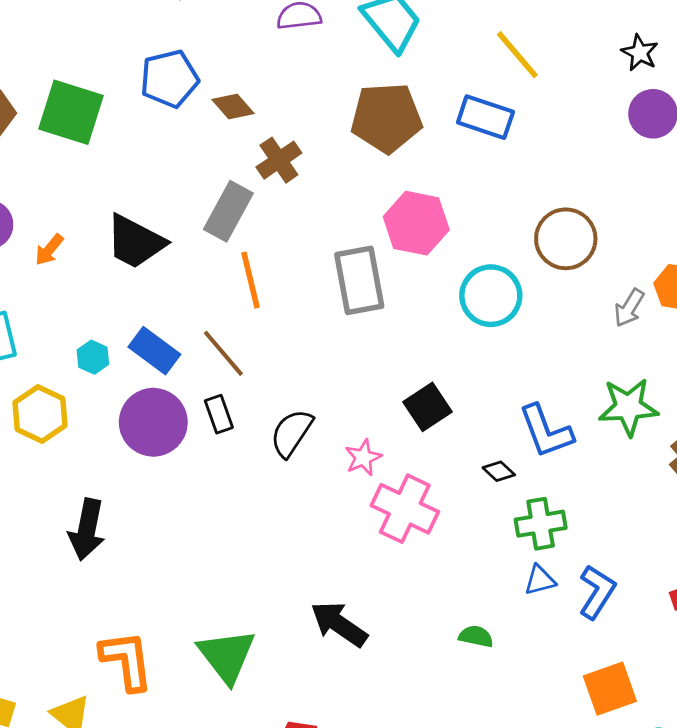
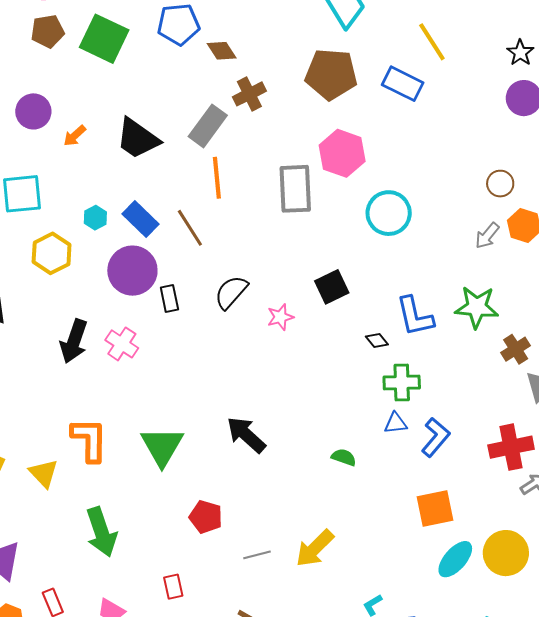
brown circle: (566, 239) -> (500, 184), moved, size x0.6
black rectangle: (219, 414) -> (169, 298), moved
pink cross: (405, 509) -> (122, 344), moved, size x0.7

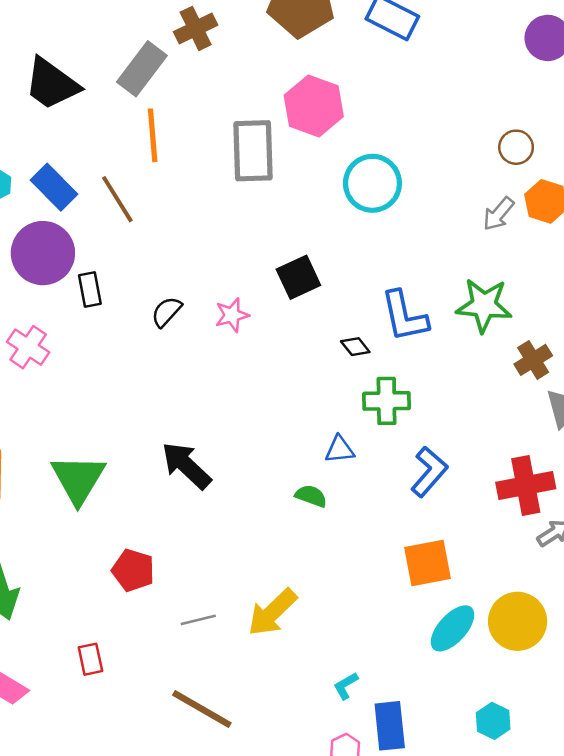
black semicircle: (231, 292) -> (166, 312), moved, size x0.7
blue triangle: (396, 423) -> (340, 450), moved

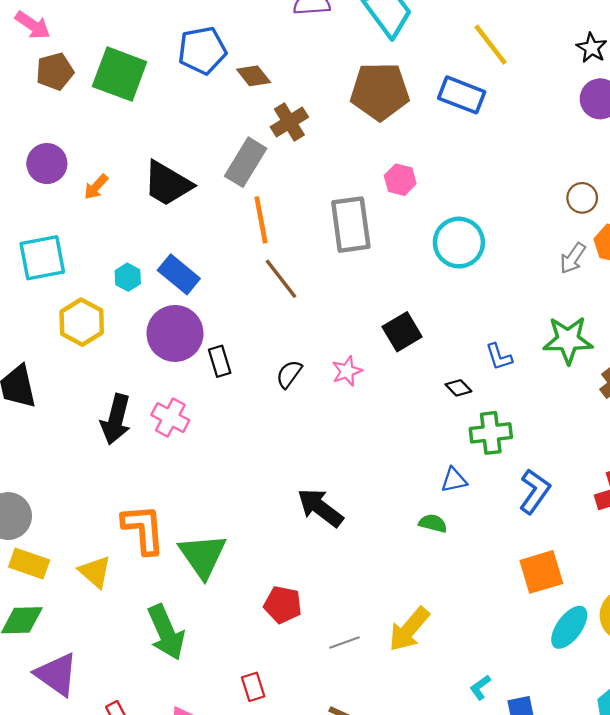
pink hexagon: (314, 106) -> (400, 180), size x0.6
brown line: (117, 199) -> (281, 279), moved
blue L-shape: (404, 316) -> (499, 357), size x0.6
green triangle: (78, 479) -> (203, 556), moved

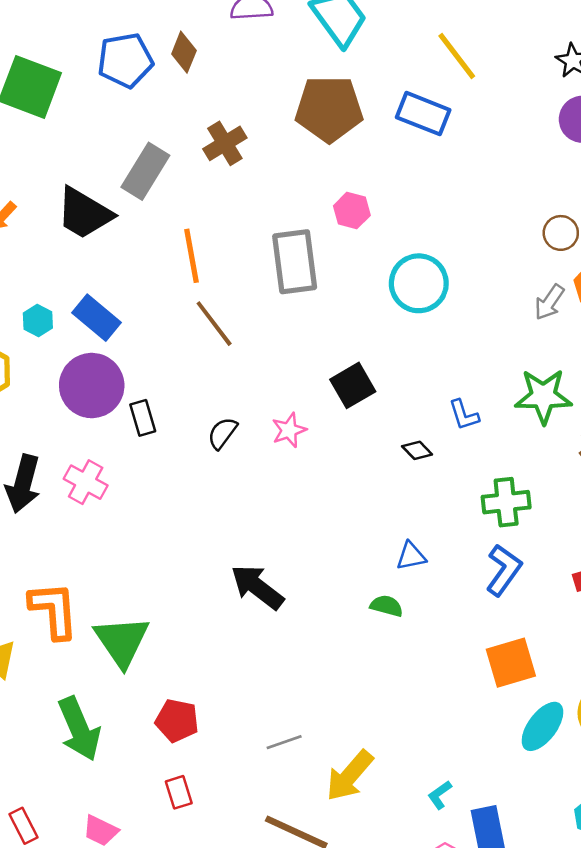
brown diamond: (254, 76) -> (184, 52), moved, turned 60
gray rectangle: (246, 162) -> (145, 171), moved
green cross: (491, 433) -> (506, 502), moved
red pentagon: (283, 605) -> (177, 721), moved
yellow arrow: (409, 629) -> (350, 776), moved

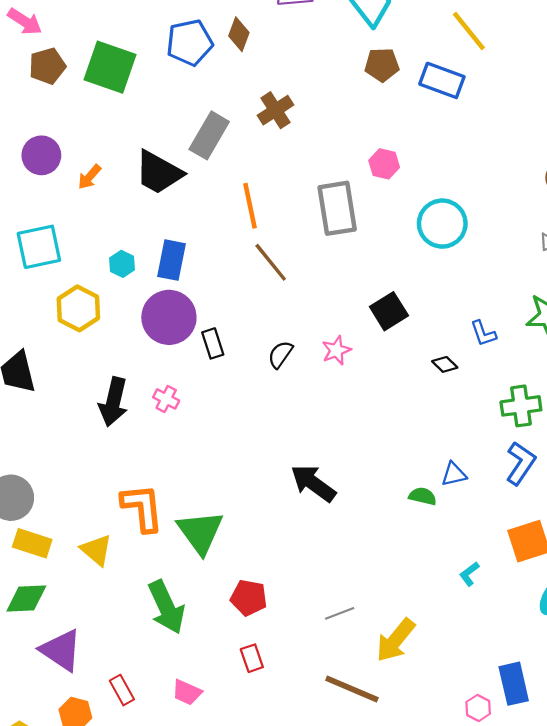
brown pentagon: (329, 109) -> (382, 65), moved, size x0.6
blue rectangle: (97, 318) -> (171, 260), turned 63
pink cross: (86, 482) -> (166, 399), size x0.7
blue triangle: (411, 556) -> (454, 474), moved
cyan L-shape: (440, 795) -> (469, 574), moved

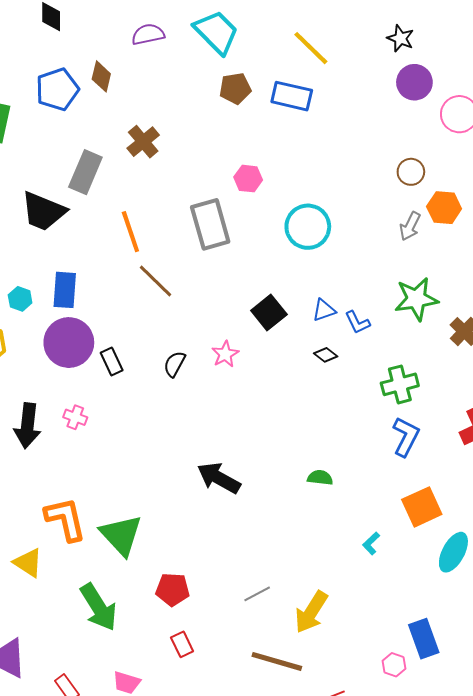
blue triangle: (454, 474) -> (324, 310), moved

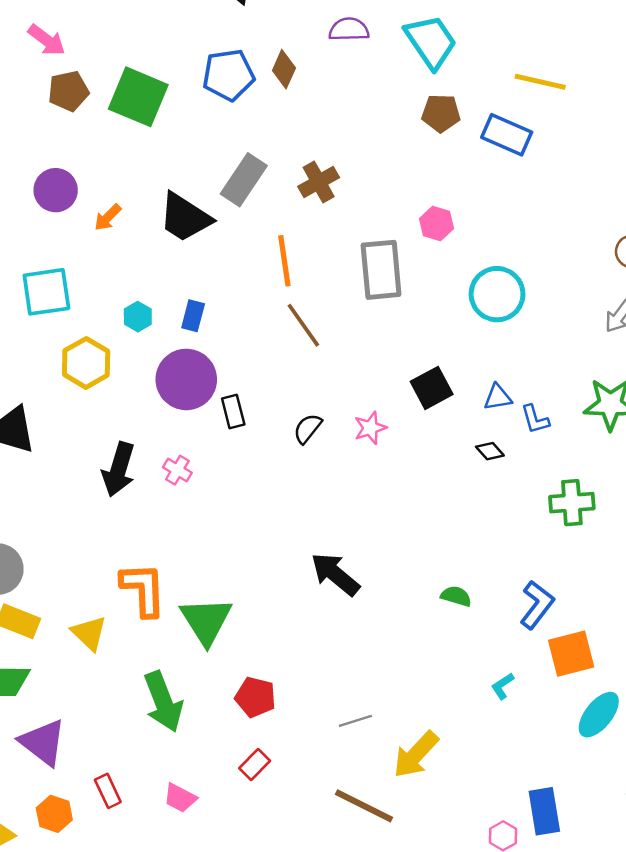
yellow line: (311, 48) -> (540, 82), turned -42
brown cross: (143, 142) -> (319, 182), moved
blue rectangle: (65, 290) -> (193, 316), size x0.7
blue L-shape: (406, 437) -> (537, 605), moved
red rectangle: (182, 644) -> (255, 765), turned 60

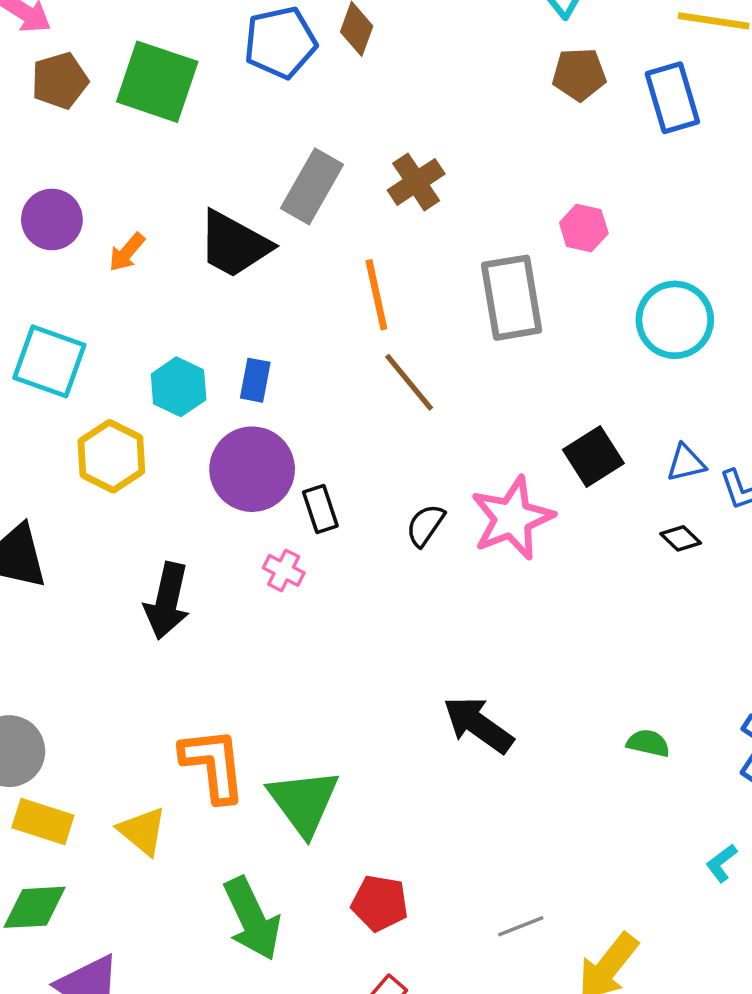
blue rectangle: (507, 135) -> (672, 98), turned 54
cyan square: (46, 292) -> (49, 361), turned 32
cyan hexagon: (138, 317) -> (179, 387), size x1.4
pink star: (370, 428) -> (512, 518), size x1.8
pink cross: (177, 470) -> (284, 570), moved

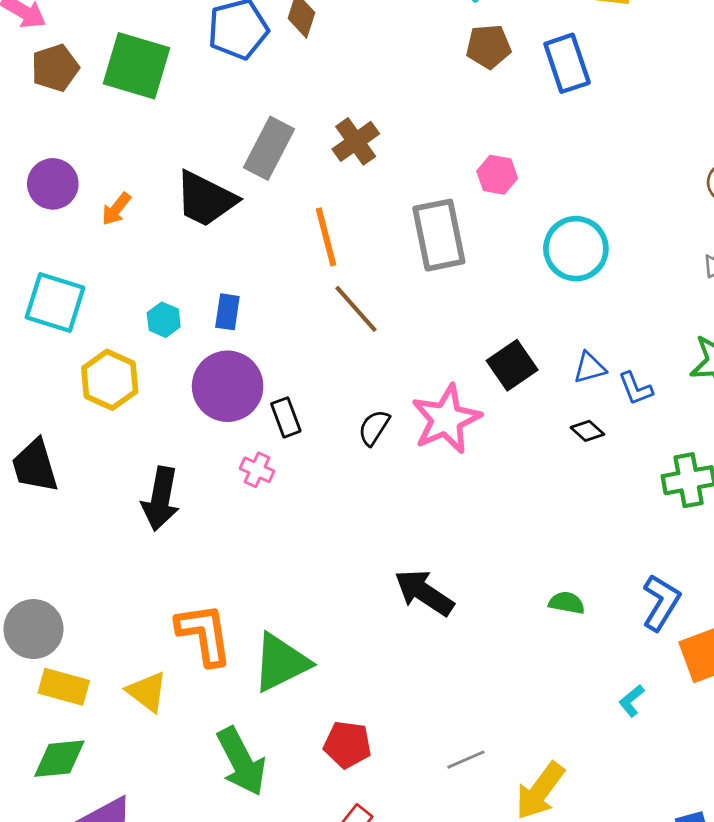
cyan hexagon: (179, 387) -> (164, 320), size x0.7
green triangle: (304, 802) -> (281, 663), turned 42

